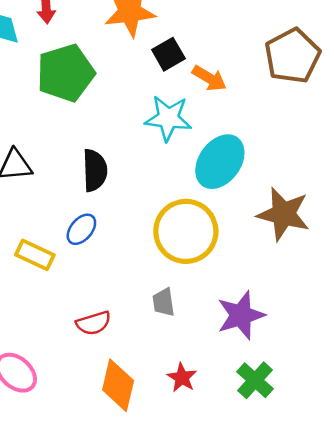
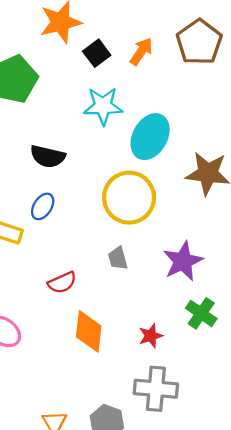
orange arrow: (209, 78) -> (141, 51), moved, turned -80
black semicircle: (95, 170) -> (48, 156), turned 112
red star: (182, 378) -> (151, 336), moved, turned 30

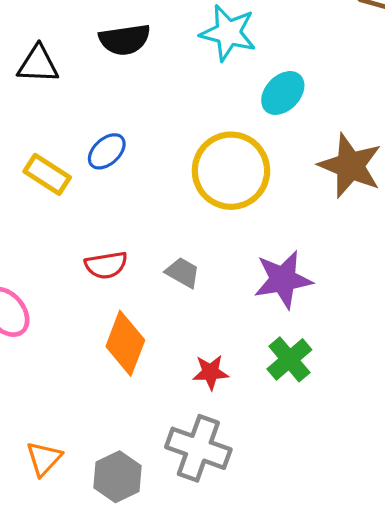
cyan ellipse: (150, 137) -> (283, 93), size x0.7
black semicircle: (48, 156) -> (125, 40), moved, turned -36
gray trapezoid: (118, 258) -> (183, 273), moved, turned 120

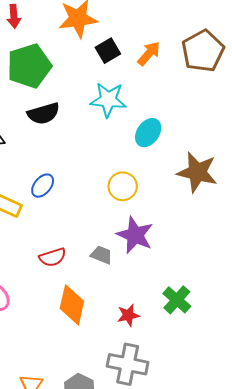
yellow circle: (231, 171) -> (123, 186), size x0.6
purple star: (283, 280) -> (135, 235), moved, turned -30

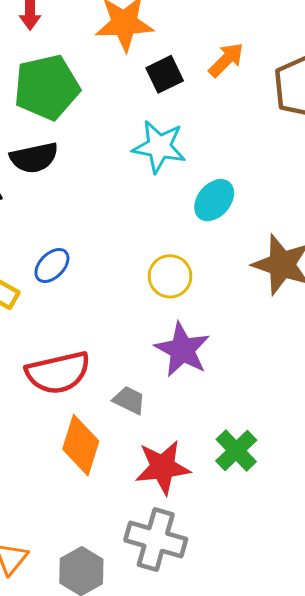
orange arrow: (149, 54) -> (226, 60), moved
black semicircle: (44, 114) -> (34, 158), moved
gray trapezoid: (102, 255) -> (129, 400), moved
red semicircle: (53, 257) -> (58, 373), size x1.6
red star: (128, 315) -> (163, 467), size x1.6

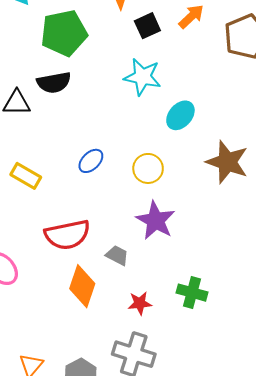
blue ellipse: (52, 265) -> (91, 161), moved
green cross: (236, 450) -> (192, 293), turned -32
red star: (163, 467) -> (140, 303), size x0.6

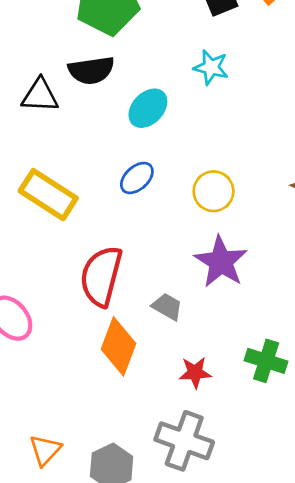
cyan star: (142, 77) -> (211, 67), size x0.7
cyan ellipse: (180, 115) -> (148, 108), moved
yellow rectangle: (26, 176) -> (48, 195), size x1.4
red semicircle: (67, 235) -> (101, 276), turned 114

